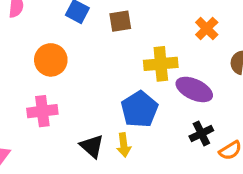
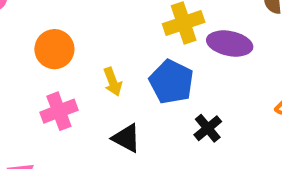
black cross: (201, 133) -> (208, 128), moved
yellow arrow: (124, 145) -> (113, 82), moved

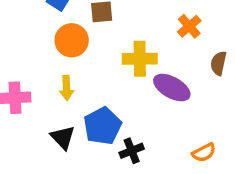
orange circle: (54, 49) -> (72, 40), moved
blue pentagon: (171, 82) -> (102, 126), moved

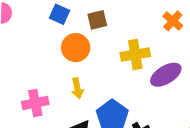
purple ellipse: (172, 88) -> (166, 75), turned -52

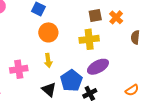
brown square: (97, 20) -> (95, 16), moved
purple ellipse: (166, 75) -> (98, 67), moved

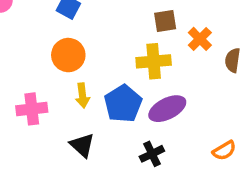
orange cross: (116, 17) -> (200, 39), moved
orange circle: (48, 32) -> (68, 55), moved
blue pentagon: (71, 81) -> (123, 104), moved

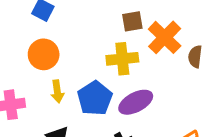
orange cross: (200, 39) -> (165, 37), size x1.5

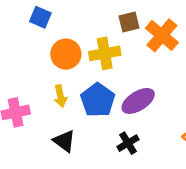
orange circle: (44, 54) -> (66, 54), moved
yellow cross: (122, 59) -> (105, 53), moved

